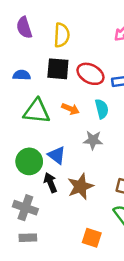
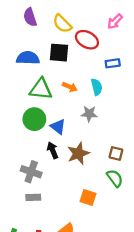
yellow semicircle: (62, 35) -> (62, 24), turned 132
red ellipse: (90, 74) -> (87, 40), moved
blue semicircle: (22, 75) -> (28, 58), size x1.5
green circle: (29, 161) -> (34, 119), moved

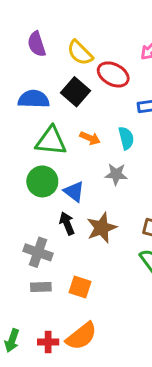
black square: (59, 53) -> (76, 92), turned 36
orange square: (88, 197) -> (80, 287), moved

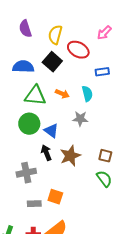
yellow semicircle: (80, 53) -> (55, 35), turned 60
gray cross: (38, 252) -> (26, 173), turned -30
gray rectangle: (41, 287) -> (34, 204), moved

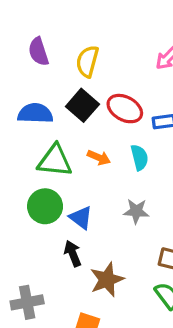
red ellipse: (78, 50) -> (125, 109), moved
gray star: (80, 119) -> (136, 211), moved
brown star: (70, 156) -> (107, 280), moved
gray cross: (26, 173) -> (27, 302), moved

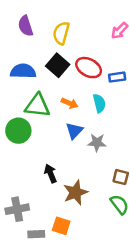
green circle: (45, 206) -> (18, 131), moved
blue triangle: (81, 218) -> (74, 131), moved, turned 36

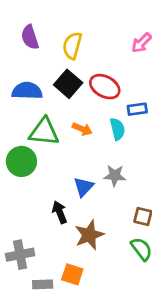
blue rectangle: (117, 77) -> (137, 109), moved
blue triangle: (74, 131) -> (84, 187), moved

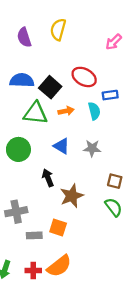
yellow semicircle: (72, 46) -> (58, 29), moved
black square: (68, 84) -> (50, 87), moved
orange arrow: (82, 129) -> (66, 111), turned -35
green circle: (21, 161) -> (18, 149), moved
blue triangle: (84, 187) -> (61, 146), moved, turned -42

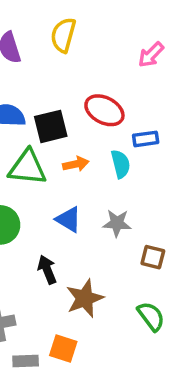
black square: (50, 87) -> (51, 126), turned 35
brown square: (115, 181) -> (153, 257), moved

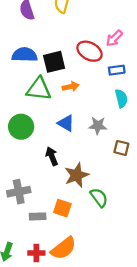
pink arrow: (151, 55) -> (114, 38), moved
cyan semicircle: (121, 164) -> (121, 98), moved
green semicircle: (151, 316) -> (99, 198), moved

